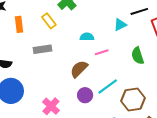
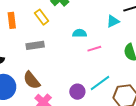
brown semicircle: (79, 69) -> (32, 80), moved, turned -84

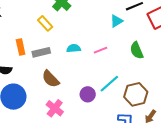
orange rectangle: (12, 20) -> (21, 47), moved
cyan semicircle: (80, 33) -> (74, 48), moved
brown semicircle: (32, 80) -> (51, 79), moved

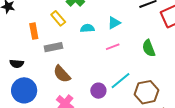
cyan triangle: (116, 21) -> (114, 23), moved
orange rectangle: (21, 47) -> (34, 31), moved
cyan semicircle: (74, 48) -> (87, 28), moved

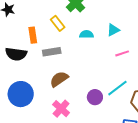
pink line: (113, 47) -> (122, 53), moved
black semicircle: (17, 64) -> (16, 54), moved, size x1.5
brown semicircle: (62, 74) -> (59, 79), turned 96

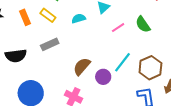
orange rectangle: (33, 35) -> (25, 17), moved
brown semicircle: (59, 79) -> (82, 66), moved

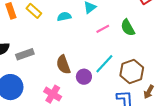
gray rectangle: (50, 44) -> (25, 54), moved
brown semicircle: (82, 66) -> (63, 65), turned -66

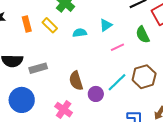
green semicircle: (128, 28) -> (143, 35), moved
brown hexagon: (132, 72) -> (144, 77), moved

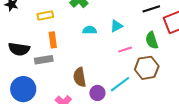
orange rectangle: (27, 24) -> (53, 40), moved
yellow rectangle: (50, 25) -> (45, 15), moved, turned -63
brown hexagon: (144, 77) -> (147, 68), moved

